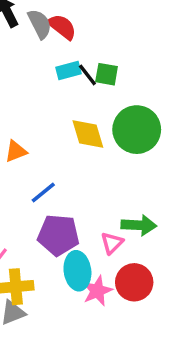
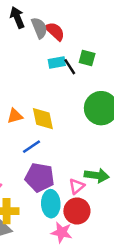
green square: (107, 74) -> (87, 58), moved
yellow diamond: (88, 134) -> (43, 119), moved
red circle: (134, 282) -> (77, 211), moved
pink star: (97, 291) -> (62, 232), moved, turned 30

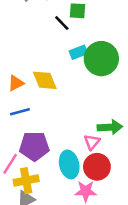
cyan rectangle: (57, 62) -> (78, 52), moved
blue line: (32, 147) -> (20, 112), moved, turned 30
purple pentagon: (40, 177) -> (34, 146), moved

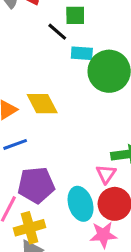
cyan rectangle: (78, 52) -> (82, 53), moved, turned 30

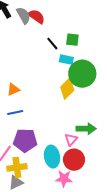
green square: (75, 15) -> (72, 40), moved
yellow diamond: (42, 104) -> (67, 89), moved, turned 65

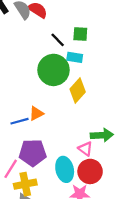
green circle: (82, 74) -> (54, 70), moved
orange triangle: (13, 89) -> (36, 113), moved
pink triangle: (71, 140) -> (85, 149), turned -32

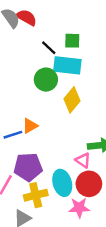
cyan rectangle: (75, 57) -> (67, 65), size x1.6
green circle: (54, 70) -> (46, 80), size x0.7
yellow cross: (25, 184) -> (36, 195), moved

